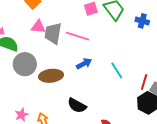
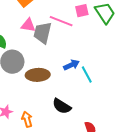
pink line: (77, 36) -> (61, 21), moved
cyan line: (117, 71) -> (87, 74), moved

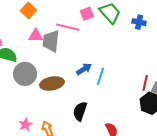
cyan line: (87, 74) -> (100, 76), turned 54
black semicircle: (62, 106) -> (80, 111), turned 84

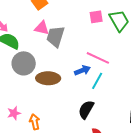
pink line: (68, 27) -> (98, 58), moved
black semicircle: (80, 111) -> (86, 110), moved

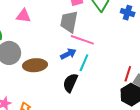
gray trapezoid: (55, 36) -> (69, 22), moved
black semicircle: (86, 110) -> (70, 83), moved

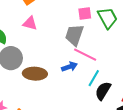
cyan line: (84, 63) -> (94, 78), moved
black semicircle: (70, 83) -> (103, 91), moved

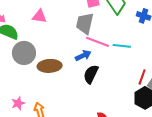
cyan line: (94, 78) -> (122, 46), moved, turned 72
black semicircle: (103, 91) -> (91, 74), moved

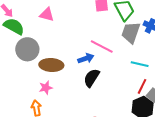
gray trapezoid: (85, 23) -> (131, 32), moved
cyan line: (122, 46) -> (140, 64), moved
pink star: (18, 103) -> (46, 88), moved

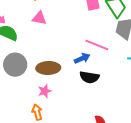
gray circle: (27, 49) -> (15, 65), moved
black semicircle: (92, 78) -> (89, 77), turned -108

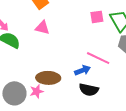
gray circle: (15, 65) -> (14, 93), moved
pink star: (45, 91) -> (37, 91), moved

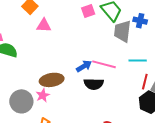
pink triangle: (42, 28) -> (44, 25), moved
pink line: (98, 58) -> (104, 64), moved

